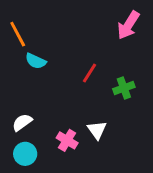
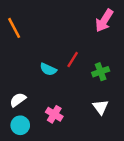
cyan semicircle: (36, 61) -> (48, 69), moved
white triangle: (97, 130) -> (101, 107), moved

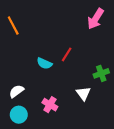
green cross: (101, 72) -> (101, 73), moved
white triangle: (101, 107) -> (83, 93), moved

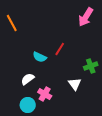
white semicircle: (17, 91) -> (28, 79), moved
cyan circle: (19, 115) -> (28, 105), moved

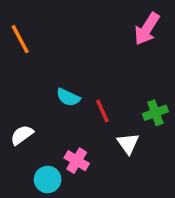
red line: (60, 49) -> (102, 111), moved, turned -56
white semicircle: (28, 79) -> (22, 135), moved

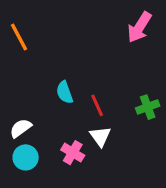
cyan semicircle: (68, 97) -> (65, 92), turned 45
white triangle: (128, 144) -> (100, 136), moved
cyan circle: (48, 179) -> (26, 157), moved

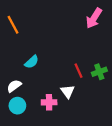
cyan semicircle: (65, 92) -> (32, 62), moved, turned -112
red line: (97, 105) -> (79, 71), moved
pink cross: (73, 153) -> (49, 102), turned -32

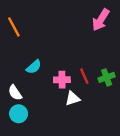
white semicircle: (14, 86) -> (15, 93), turned -88
white triangle: (68, 91) -> (73, 99), turned 48
pink cross: (49, 102) -> (62, 80), moved

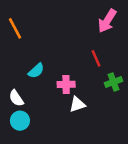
red line: (84, 76) -> (96, 58), moved

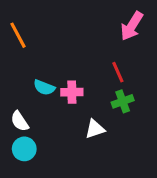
cyan semicircle: (36, 71) -> (44, 87), turned 63
green cross: (113, 82) -> (123, 101), moved
pink cross: (66, 84) -> (72, 92), moved

